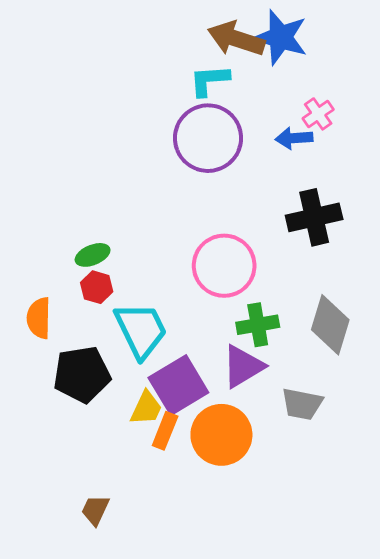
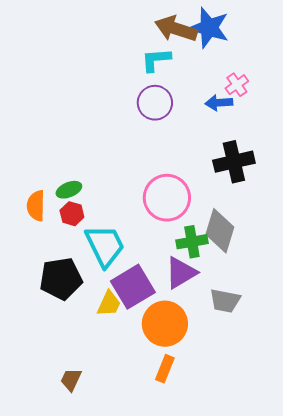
purple circle: (208, 138) -> (155, 103), size x0.7
orange semicircle: (39, 318) -> (36, 206), moved
gray diamond: (330, 325) -> (220, 231), moved
orange rectangle: (165, 431) -> (165, 369), moved

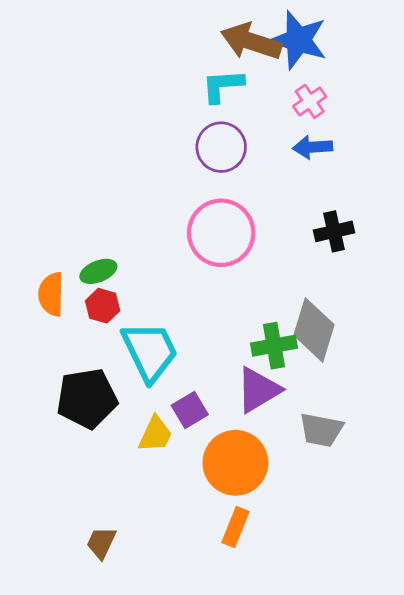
pink cross: (237, 85) -> (310, 101), moved
black cross: (234, 162) -> (334, 231), size x0.7
pink circle: (167, 198) -> (221, 233), moved
purple square: (133, 287) -> (190, 410), size x0.6

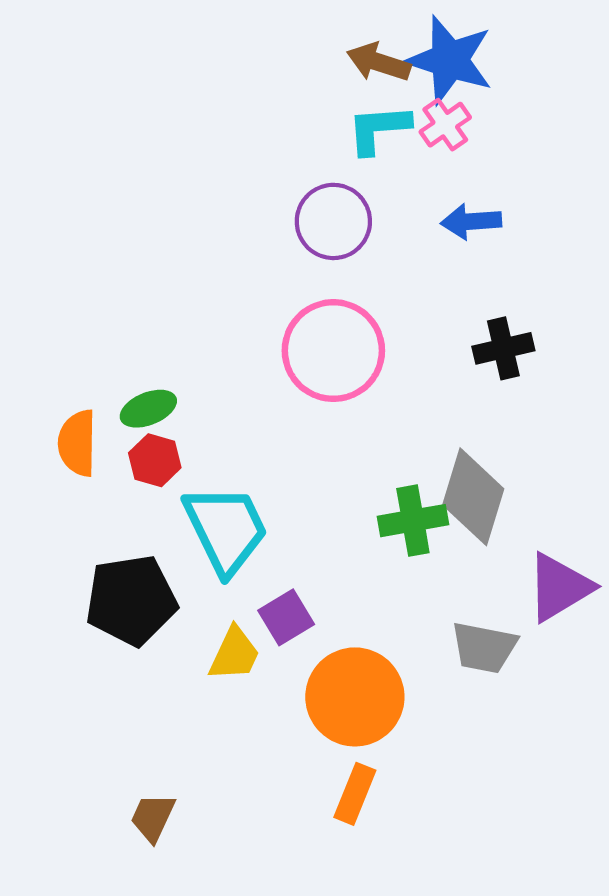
brown arrow: (251, 41) -> (379, 62), size x0.7
cyan L-shape: (223, 86) -> (379, 129), moved
pink cross: (310, 101) -> (445, 125), moved
purple triangle: (258, 390) -> (559, 587), moved

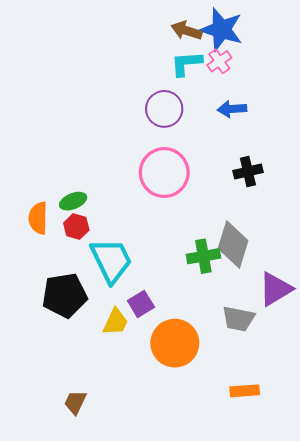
orange rectangle: (355, 794) -> (245, 391), moved, turned 64

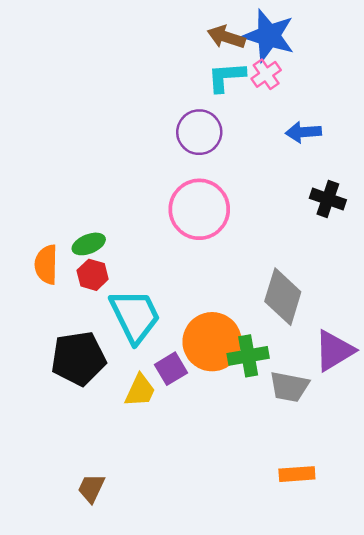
blue arrow: (232, 109) -> (303, 132), moved
black cross: (248, 171) -> (328, 199), moved, turned 32
green cross: (203, 256) -> (248, 356), moved
orange circle: (175, 343) -> (212, 342), moved

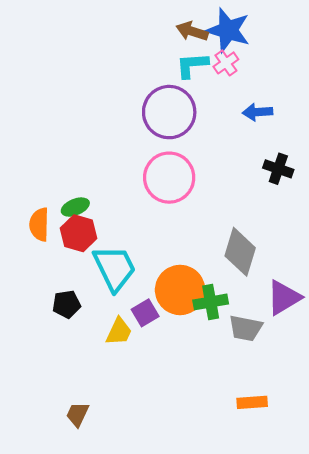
purple circle: (199, 132) -> (169, 112), size x1.4
red hexagon: (93, 275) -> (79, 233), size x1.4
black pentagon: (78, 358) -> (67, 304), size x0.6

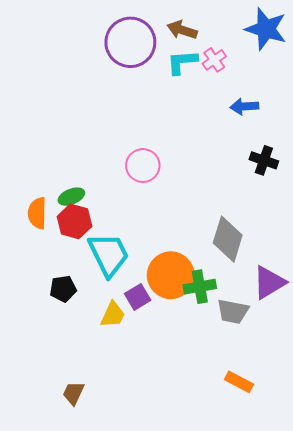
blue star: (228, 30) -> (266, 29), moved
purple circle: (169, 112) -> (130, 42), moved
pink circle: (169, 178) -> (143, 166), moved, size x0.7
orange rectangle: (252, 402) -> (239, 382), turned 32

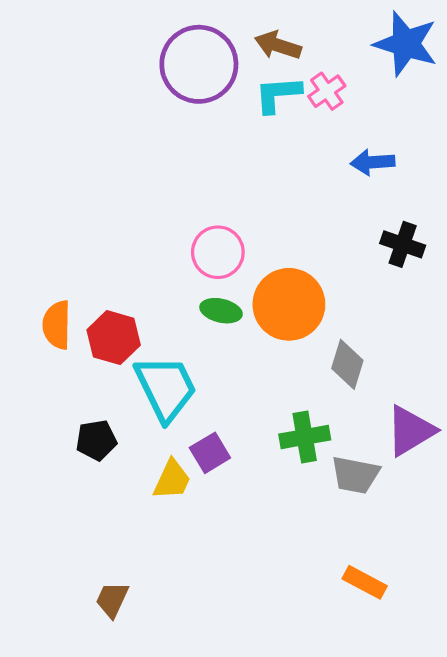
green ellipse: (71, 197) -> (221, 311), moved, turned 35
gray diamond: (228, 239) -> (347, 364), size x0.7
orange circle: (171, 275) -> (289, 304), moved

